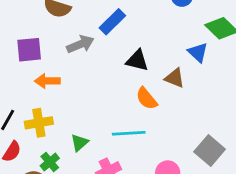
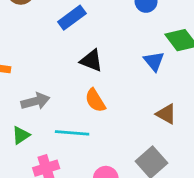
gray arrow: (80, 44) -> (35, 101), moved
brown triangle: (175, 78) -> (166, 114), moved

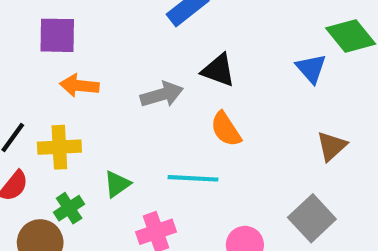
gray arrow: (35, 101) -> (162, 95), moved
brown triangle: (166, 114) -> (332, 146), turned 50

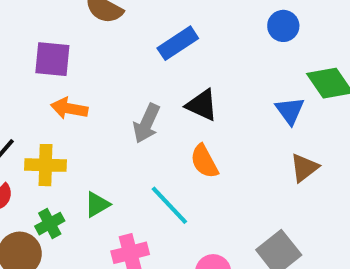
gray arrow: (162, 95) -> (147, 123), turned 126
brown triangle: (332, 146) -> (304, 168), moved
cyan line: (193, 178) -> (169, 205), turned 39

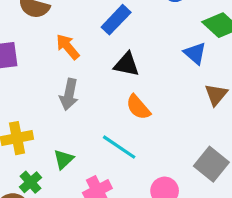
blue rectangle: (178, 43) -> (116, 20), moved
orange arrow: (69, 108) -> (68, 47), moved, turned 52
gray arrow: (147, 123) -> (69, 94), moved

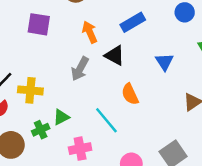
blue triangle: (195, 53) -> (164, 62), moved
black triangle: (127, 64) -> (115, 55), moved
green cross: (31, 182) -> (41, 130), moved

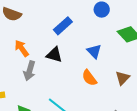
orange arrow: (90, 32) -> (22, 48), moved
orange semicircle: (130, 94) -> (89, 78), moved

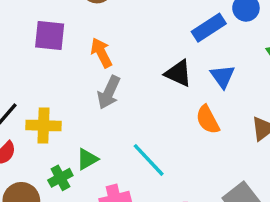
blue rectangle: (63, 26) -> (209, 28), moved
black triangle: (54, 55) -> (178, 73), moved

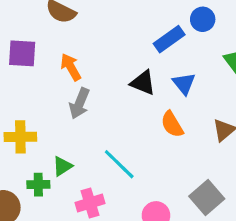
green cross: (60, 178) -> (38, 185), turned 30

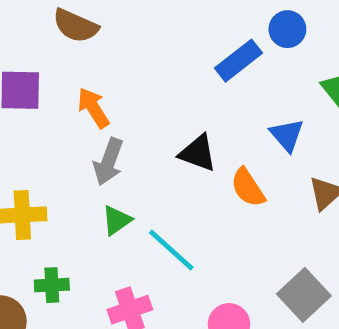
black triangle: (143, 83) -> (198, 153), moved
blue triangle: (184, 84) -> (287, 135), moved
green triangle: (62, 166) -> (117, 220), moved

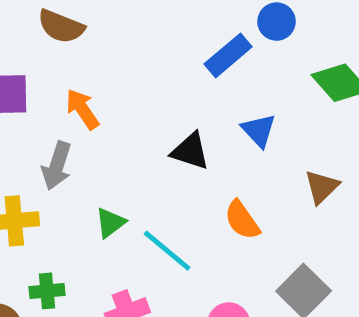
blue triangle: (287, 135) -> (259, 130), moved
gray arrow: (108, 162) -> (57, 166), moved
orange semicircle: (248, 187) -> (242, 220), moved

